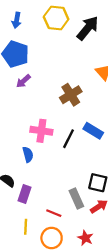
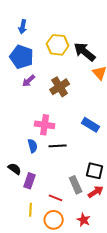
yellow hexagon: (56, 18) -> (58, 45), moved
black arrow: (88, 28) -> (85, 52), moved, turned -90
brown cross: (71, 95) -> (60, 87), moved
black line: (68, 139) -> (58, 146), moved, turned 60

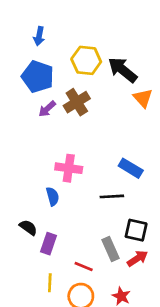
brown cross: (60, 87) -> (77, 102), moved
black line: (58, 146) -> (112, 196), moved

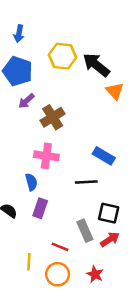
brown cross: (77, 102) -> (53, 117), moved
purple rectangle: (49, 244) -> (40, 208), moved

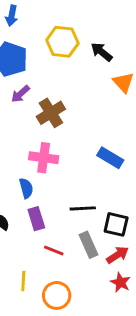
black arrow: (96, 65) -> (102, 52), size x0.7
black line: (86, 182) -> (83, 208), moved
purple rectangle: (40, 208) -> (36, 219), turned -36
red line: (60, 247) -> (54, 251), moved
red star: (95, 274) -> (120, 282), moved

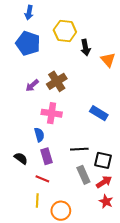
black arrow: (102, 52) -> (85, 47), moved, turned -140
purple arrow: (20, 94) -> (32, 85), moved
red line: (54, 251) -> (42, 179), moved

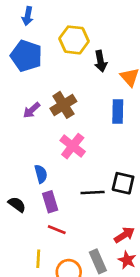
pink cross: (52, 113) -> (73, 146), moved, turned 30
blue rectangle: (99, 113) -> (118, 112), moved, turned 60
black square: (103, 160) -> (123, 183), moved
gray rectangle: (83, 175) -> (98, 261), moved
red line: (42, 179) -> (57, 230), moved

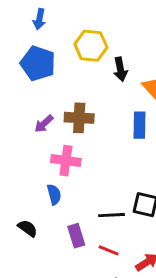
brown cross: (63, 105) -> (79, 118), turned 35
pink cross: (73, 146) -> (66, 161), moved, turned -30
purple rectangle: (50, 202) -> (76, 236), moved
red line: (57, 230) -> (109, 250), moved

